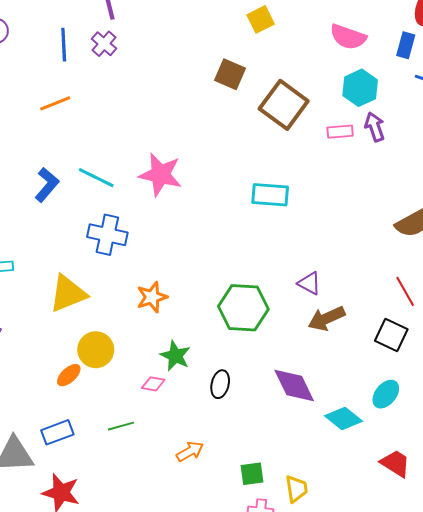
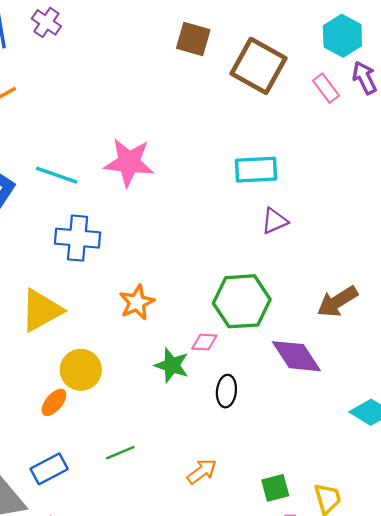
pink rectangle: (340, 132) -> (326, 88), turned 65
purple triangle: (309, 283) -> (275, 221), moved, turned -45
pink diamond: (153, 384) -> (204, 342), moved
purple diamond: (294, 385) -> (296, 356), moved

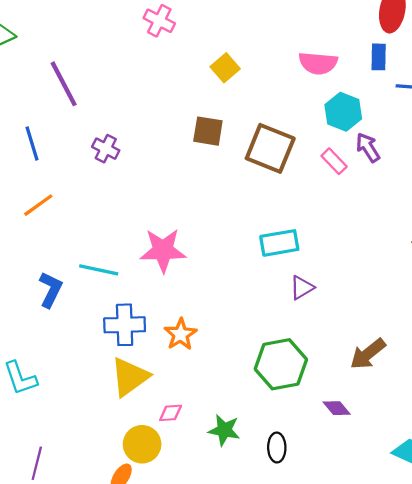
purple cross: (46, 22) -> (106, 149), moved
orange star: (137, 302) -> (181, 334), moved
yellow triangle: (41, 310) -> (130, 377), moved
pink diamond: (204, 342) -> (171, 413), moved
purple diamond: (296, 356) -> (337, 408), size x0.6

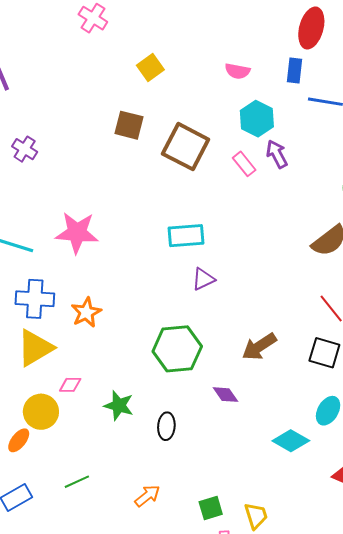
pink semicircle: (318, 63) -> (237, 71), size x0.7
purple cross: (106, 149) -> (25, 149), moved

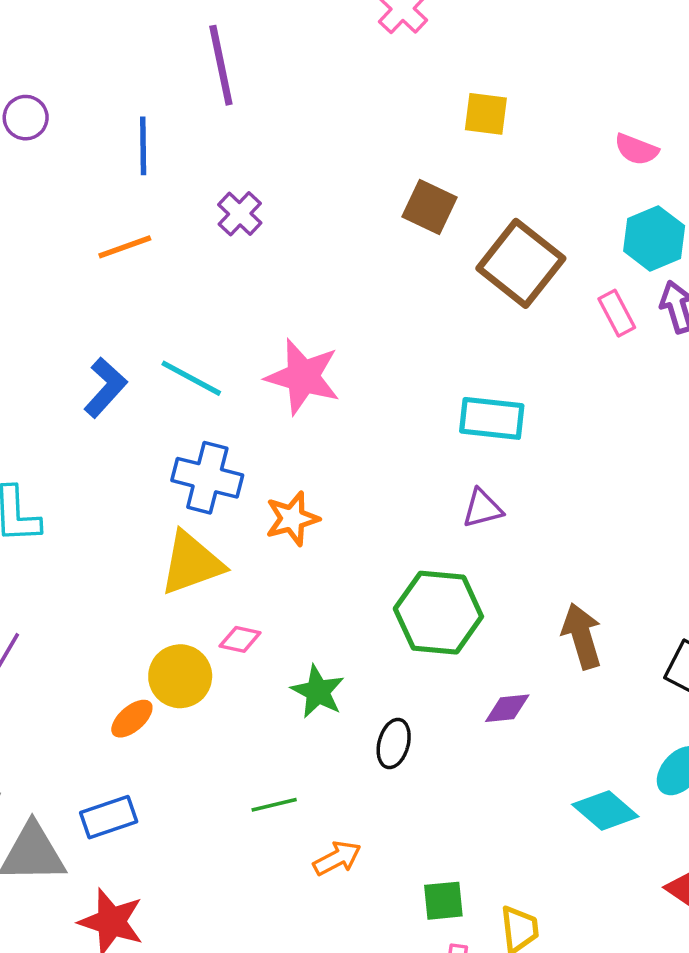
yellow square: (150, 68) -> (486, 114), turned 32
purple triangle: (203, 279) -> (482, 508), moved
brown arrow: (259, 347) -> (582, 636), turned 96
purple diamond: (226, 395) -> (507, 708), turned -72
green line: (77, 482) -> (274, 805), moved

